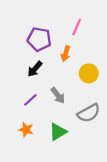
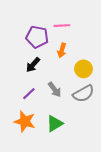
pink line: (77, 27) -> (62, 26), moved, turned 63
gray semicircle: (89, 113) -> (83, 94), moved
orange star: (26, 130) -> (25, 121), size x1.5

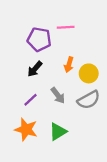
orange arrow: (62, 50) -> (69, 65), moved

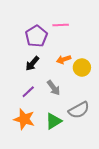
purple pentagon: (39, 39) -> (36, 36), turned 30
orange arrow: (69, 65) -> (64, 59), turned 56
gray semicircle: (89, 100) -> (79, 110), moved

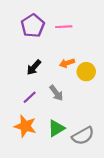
purple pentagon: (36, 36) -> (33, 26), moved
gray semicircle: (79, 110) -> (83, 136), moved

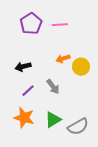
black arrow: (34, 67) -> (23, 67), moved, turned 35

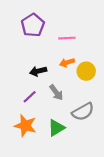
pink line: (60, 25) -> (67, 38), moved
black arrow: (23, 67) -> (38, 71), moved
gray semicircle: (78, 127) -> (83, 112), moved

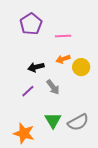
gray semicircle: (83, 112) -> (78, 122), moved
orange star: (25, 126) -> (24, 133), moved
green triangle: (56, 128) -> (53, 120), turned -30

